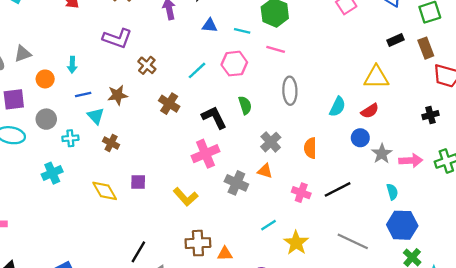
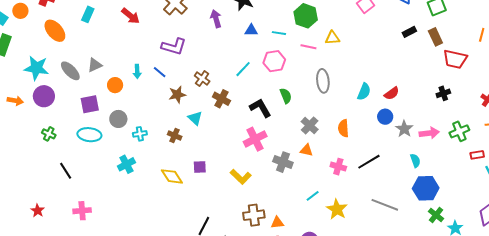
brown cross: (147, 65) -> (202, 79), moved
yellow triangle: (376, 77) -> (332, 38), moved, size x0.7
blue line: (83, 95) -> (160, 72), moved, turned 56
cyan triangle: (96, 116) -> (195, 118), moved

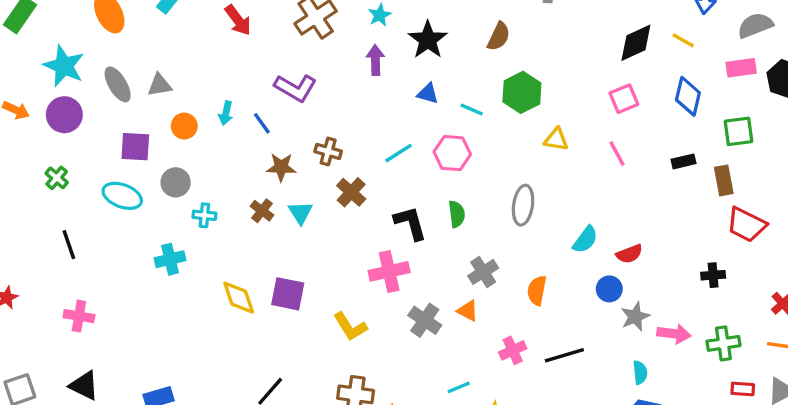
pink line: (308, 47) -> (617, 154), moved, turned 35
brown cross: (202, 79) -> (328, 151), turned -35
brown cross: (175, 135) -> (262, 211), moved
purple square: (200, 167) -> (288, 294), size x1.5
pink cross: (338, 167) -> (513, 350), turned 35

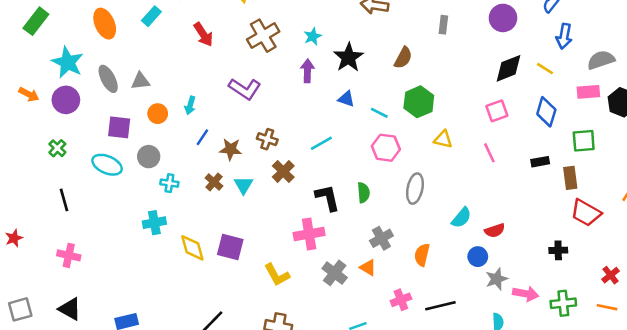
blue line: (262, 123) -> (202, 137), moved, turned 66
pink hexagon: (452, 153) -> (386, 148), moved
cyan cross: (170, 259) -> (154, 223), moved

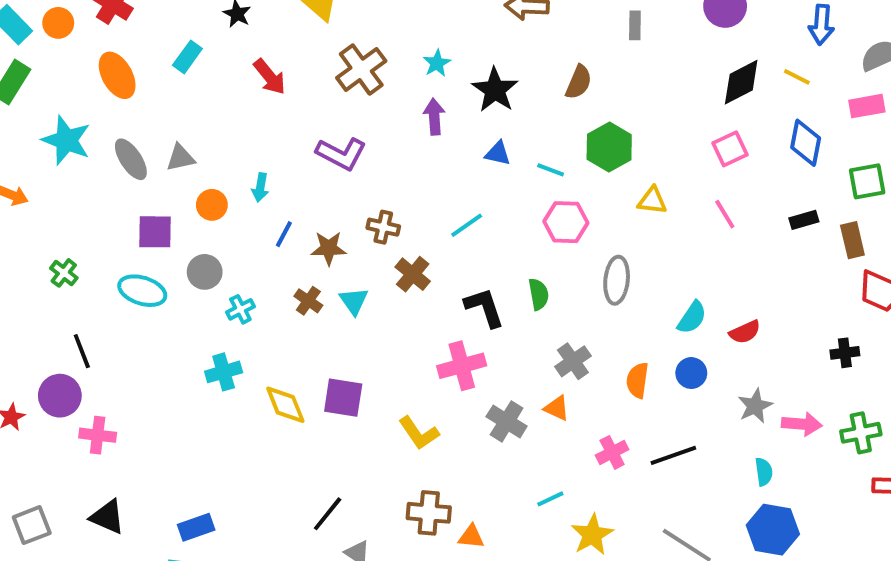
purple circle: (66, 100) -> (60, 396), moved
cyan cross: (169, 183) -> (240, 309), turned -30
blue circle: (478, 257) -> (691, 373), moved

